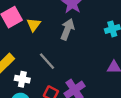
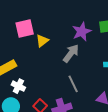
gray line: (47, 61) -> (73, 84), moved

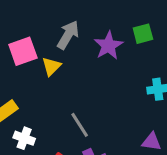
gray arrow: (71, 53) -> (68, 35), moved
gray line: (73, 84) -> (80, 125), moved

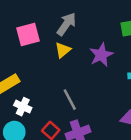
purple star: (108, 46) -> (101, 55), moved
yellow triangle: (51, 66) -> (63, 50), moved

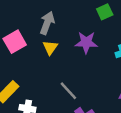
purple star: (101, 55) -> (86, 42), turned -30

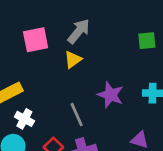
purple star: (86, 42) -> (110, 95), moved

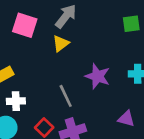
pink square: (36, 40) -> (25, 25), turned 30
white cross: (24, 119) -> (16, 101), turned -30

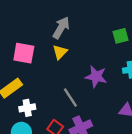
green square: (131, 24) -> (121, 36), moved
pink square: (25, 25) -> (24, 53), moved

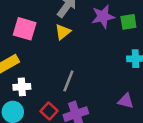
purple star: (96, 77) -> (103, 17), moved, turned -30
gray line: (70, 98) -> (68, 81), turned 48

